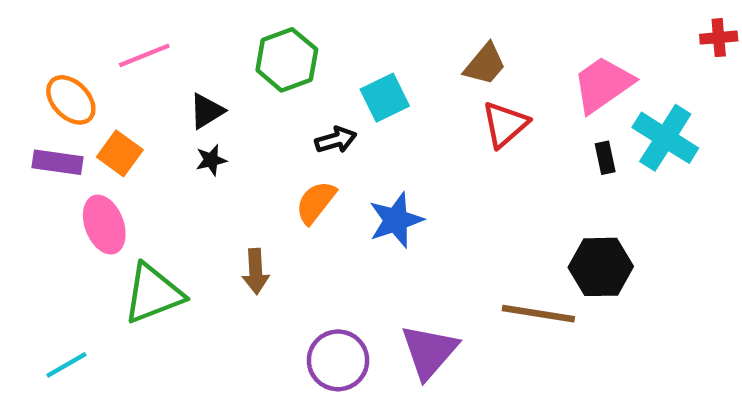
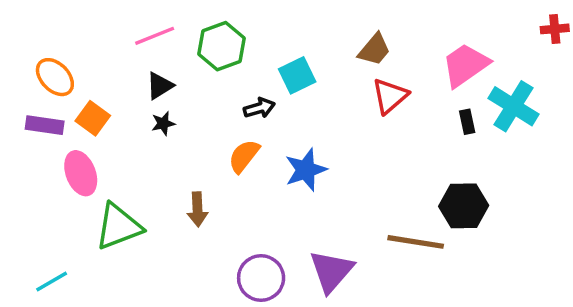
pink line: (144, 55) -> (155, 36), moved

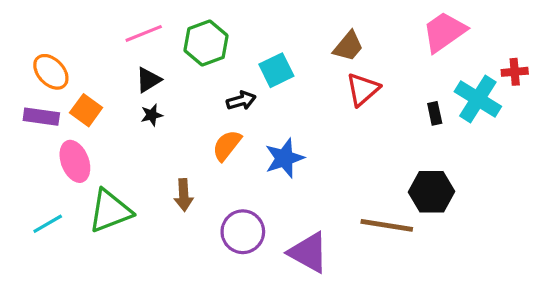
red cross: (555, 29) -> (515, 72), moved
pink trapezoid: (465, 65) -> (444, 32), moved
purple triangle: (331, 271) -> (308, 253), turned -42
purple circle: (261, 278) -> (243, 232), moved
cyan line: (52, 281) -> (48, 224), moved

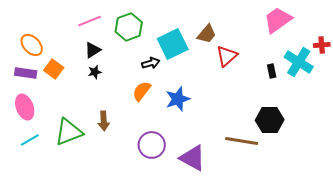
brown trapezoid: (348, 46) -> (207, 34), moved
cyan square: (276, 70) -> (173, 44), size x1.4
pink ellipse: (75, 161) -> (25, 107), moved
brown arrow: (184, 195) -> (104, 121), moved

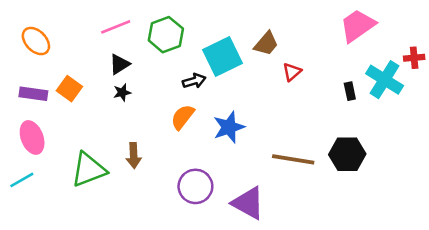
orange ellipse: (32, 45) -> (36, 41), moved
red triangle: (227, 56) -> (292, 72), size x0.7
cyan line: (30, 140) -> (22, 180), moved
brown line: (242, 141) -> (293, 159), moved

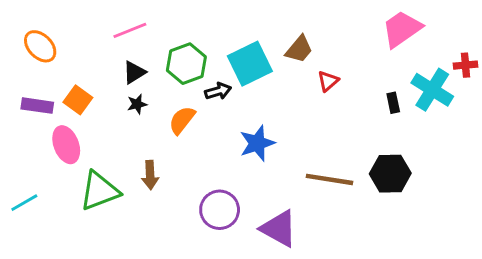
green hexagon: (166, 35) -> (186, 64), moved
orange semicircle: (183, 117) -> (182, 120), moved
pink ellipse: (32, 137) -> (66, 145), moved

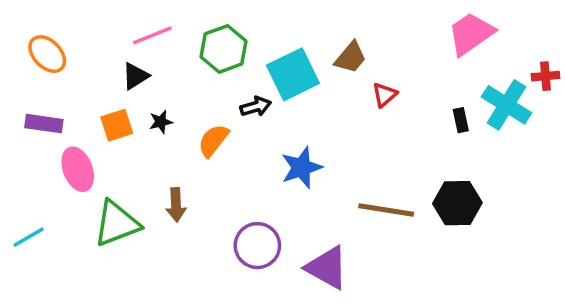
green hexagon: (186, 64) -> (223, 49), moved
black triangle: (134, 72) -> (135, 76), moved
orange square: (78, 100) -> (117, 125), moved, turned 36

